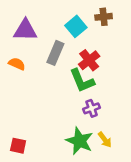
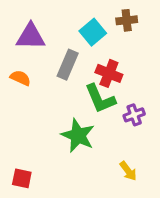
red cross: (89, 60) -> (109, 73), turned -30
purple cross: (92, 108) -> (134, 115), moved
green star: (79, 141) -> (78, 136), moved

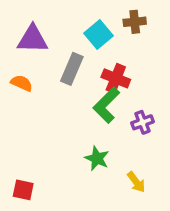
green L-shape: (100, 99) -> (106, 105), turned 68
green star: (78, 136) -> (97, 158), moved, size x0.7

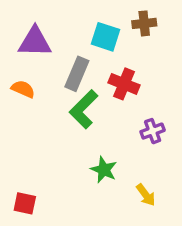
cyan square: (99, 34) -> (105, 37), turned -32
green L-shape: (106, 105) -> (84, 109), moved

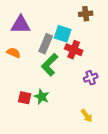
cyan square: (105, 37) -> (63, 34), moved
green star: (104, 170) -> (42, 97), moved
red square: (25, 203) -> (25, 98), moved

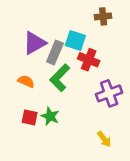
purple triangle: (21, 25) -> (34, 43), moved, turned -30
orange semicircle: (14, 53) -> (26, 81), moved
purple cross: (91, 78) -> (109, 93), size x1.5

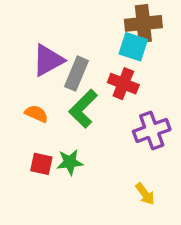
brown cross: (103, 16) -> (143, 23), size x1.5
cyan square: (75, 40) -> (133, 47), moved
green star: (50, 116) -> (70, 162), turned -30

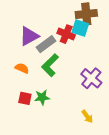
gray rectangle: (76, 74) -> (46, 44), turned 30
red cross: (123, 84) -> (66, 34), moved
purple cross: (152, 130) -> (91, 78), turned -30

